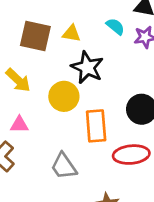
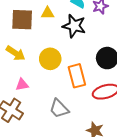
black star: (87, 67) -> (74, 26), moved

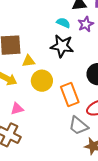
yellow triangle: (48, 13) -> (29, 61), moved
gray trapezoid: (59, 109) -> (78, 126), moved

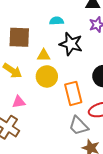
cyan semicircle: (63, 23) -> (57, 21), moved, turned -32
yellow triangle: (29, 61) -> (44, 55), moved

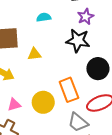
black star: (71, 44) -> (78, 41), moved
yellow circle: (47, 76) -> (43, 102), moved

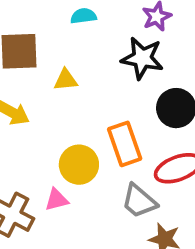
pink triangle: (14, 105) -> (57, 200), moved

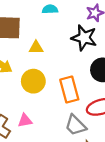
yellow circle: (79, 165) -> (33, 81), moved

